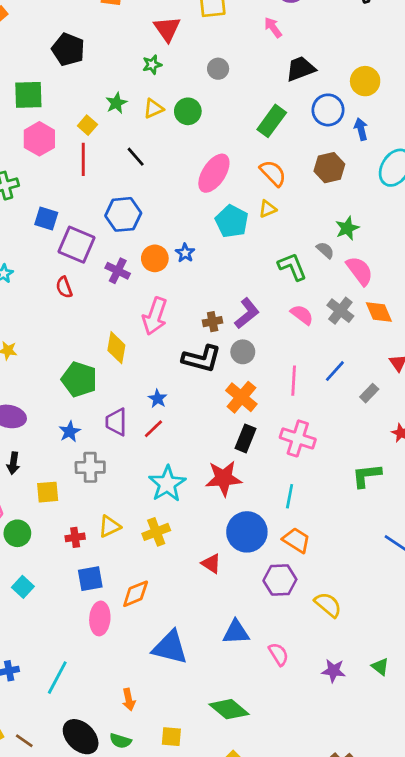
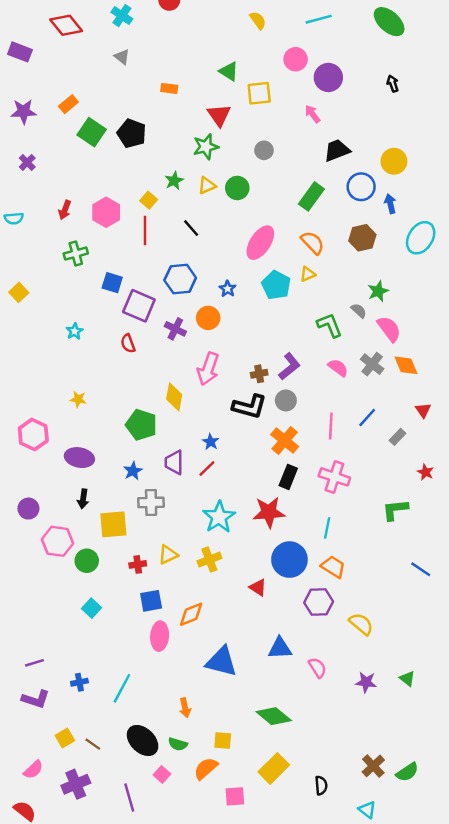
green star: (152, 65) -> (206, 147), size x1.5
green square: (28, 95) -> (92, 132), moved, turned 36
blue star: (185, 253) -> (228, 289), moved
yellow square: (48, 492) -> (113, 524), size x1.4

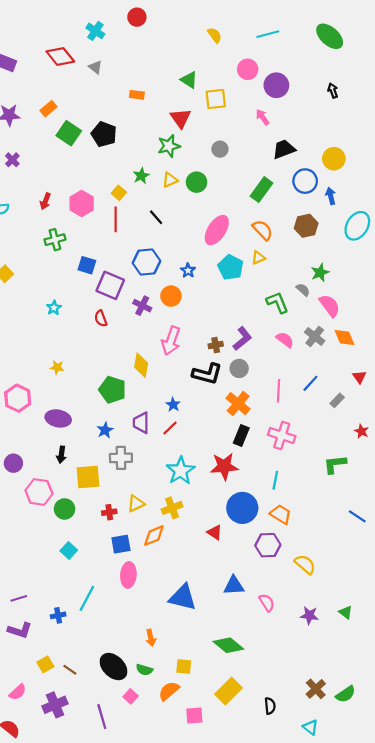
red diamond: (66, 25) -> (60, 57), moved
orange diamond: (191, 614) -> (154, 536), moved
cyan line: (122, 688) -> (87, 598), moved

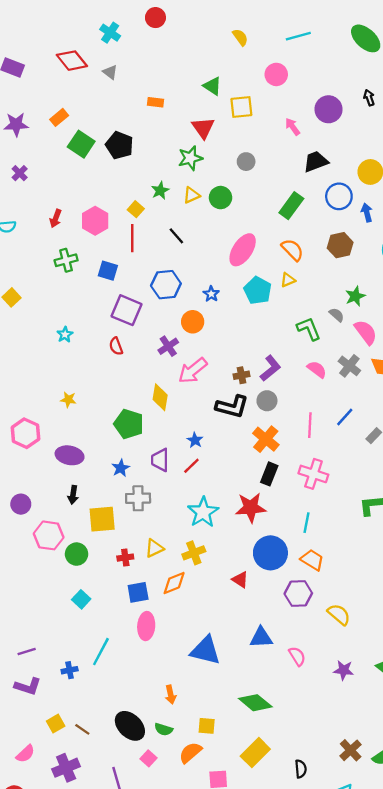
purple circle: (276, 85) -> (328, 109), moved
blue square: (87, 265) -> (108, 271), moved
purple cross: (142, 306) -> (168, 346), moved, turned 30
pink arrow: (171, 341) -> (193, 371), turned 32

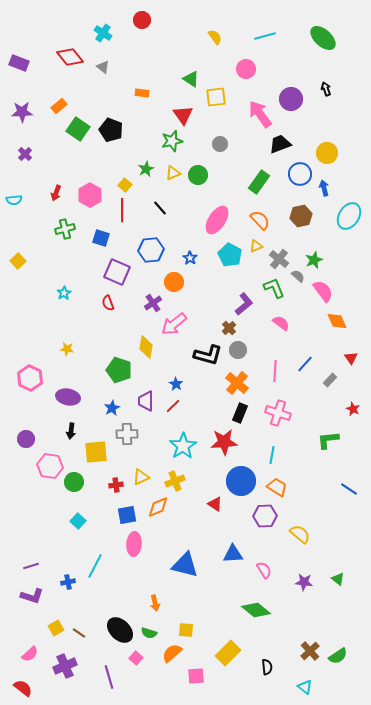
pink arrow: (293, 127) -> (260, 114), size x1.8
gray cross: (349, 366) -> (279, 259), moved
purple L-shape: (270, 368) -> (244, 304), moved
brown cross: (241, 375) -> (229, 328), moved, turned -32
green diamond: (255, 703) -> (256, 610), moved

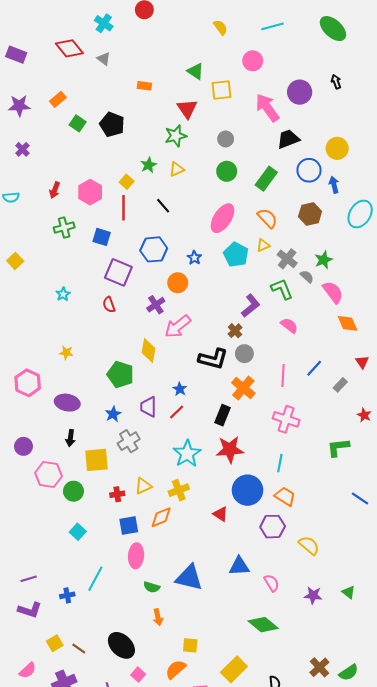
green square: (78, 129) -> (78, 123), size x0.7
green circle: (198, 175) -> (227, 171), moved
black rectangle: (240, 413) -> (223, 415), moved
gray cross: (127, 434) -> (129, 441), turned -30
green semicircle: (149, 633) -> (152, 587), moved

